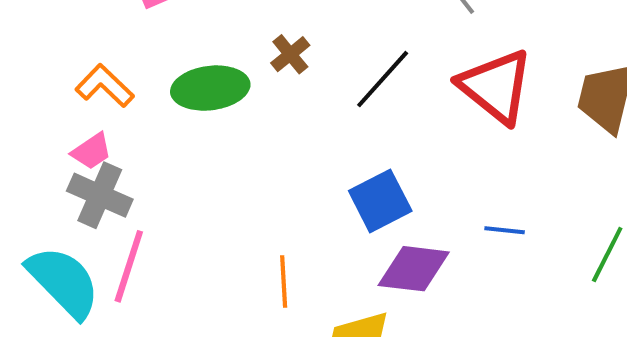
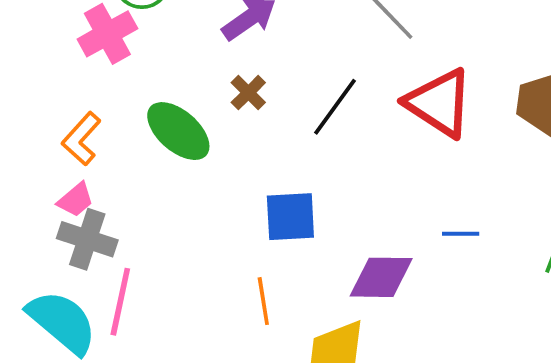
orange L-shape: (105, 86) -> (81, 139), turned -86
green ellipse: (210, 88) -> (178, 131), turned 54
blue square: (380, 201) -> (290, 217), moved, turned 30

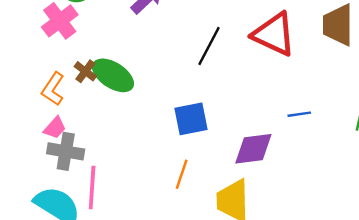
brown cross: (248, 93) -> (85, 71), moved
orange line: (263, 301) -> (182, 174), turned 36

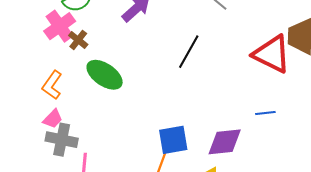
red triangle: (274, 34) -> (272, 54), moved
brown cross: (85, 71) -> (78, 40), moved
blue square: (191, 119) -> (173, 140), moved

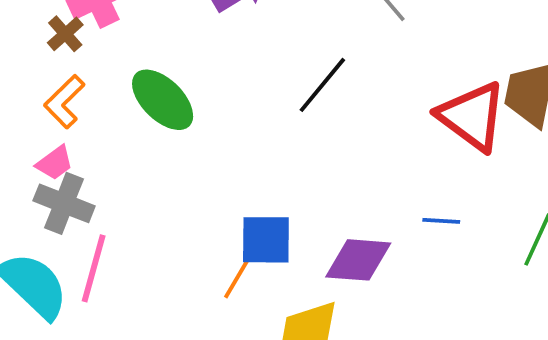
brown cross: (78, 40) -> (65, 34), moved

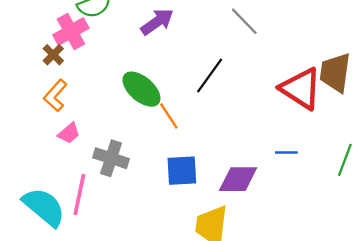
green ellipse: (163, 100) -> (141, 89), moved
pink trapezoid: (55, 163) -> (69, 133), moved
gray cross: (64, 203) -> (111, 158), moved
orange line: (238, 277) -> (169, 116), moved, turned -60

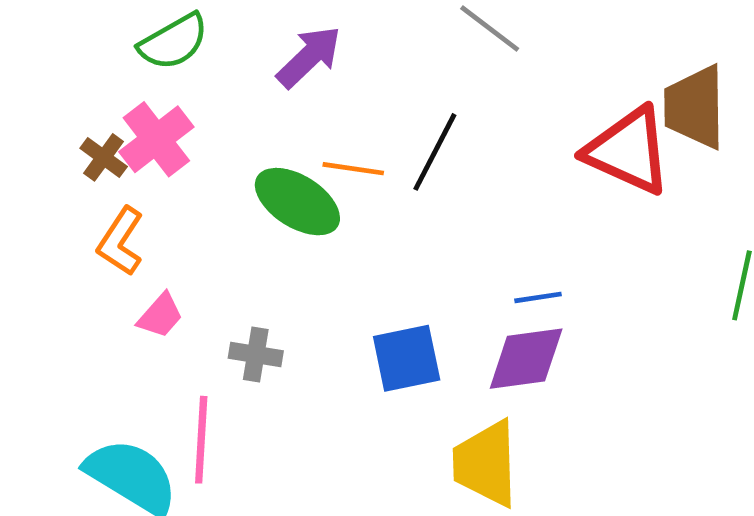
pink cross: (71, 32) -> (156, 139), moved
orange line: (169, 116) -> (353, 169), moved, turned -40
blue line: (286, 152) -> (538, 297), moved
gray cross: (111, 158) -> (256, 355), size x0.7

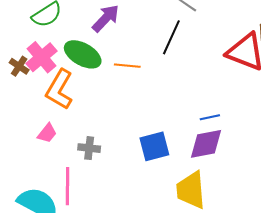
black line: (435, 152) -> (171, 37), moved
green ellipse: (297, 202) -> (83, 54), moved
orange L-shape: (121, 241) -> (59, 90), moved, size x1.4

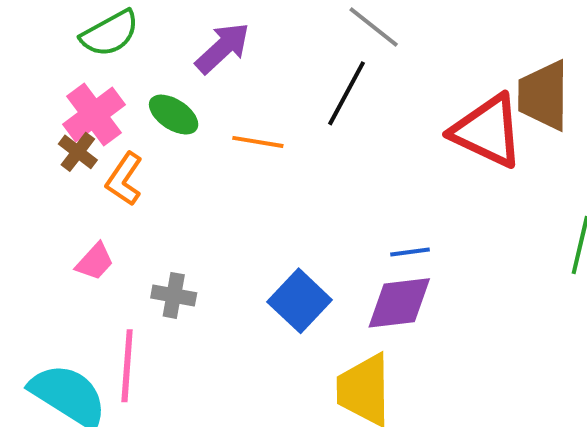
green ellipse: (83, 54) -> (174, 115), size x0.7
brown cross: (19, 66) -> (78, 152), moved
orange L-shape: (59, 90) -> (124, 179), size x0.7
blue square: (154, 146) -> (300, 301), turned -36

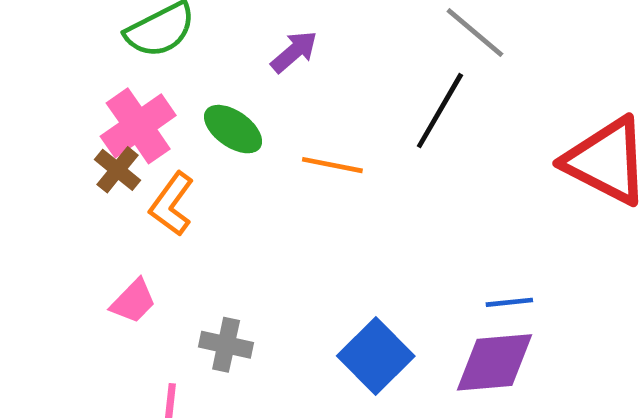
purple arrow: (223, 48) -> (294, 52), size x0.7

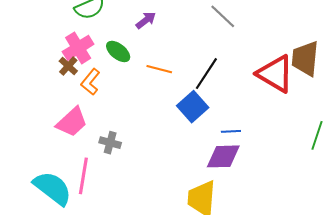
black line: (440, 111) -> (206, 74), moved
pink trapezoid: (133, 301) -> (72, 122), size x1.6
blue square: (376, 356) -> (193, 107), moved

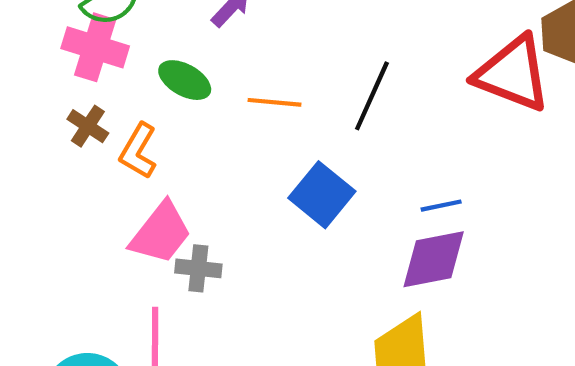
pink cross: (78, 48) -> (95, 47), moved, turned -32
blue square: (193, 107) -> (322, 195), moved
pink trapezoid: (72, 122) -> (161, 233), moved

